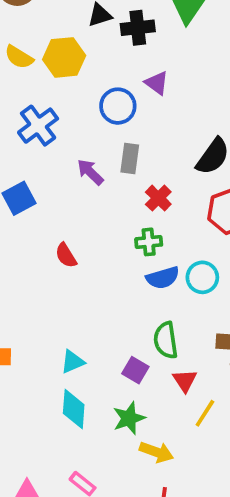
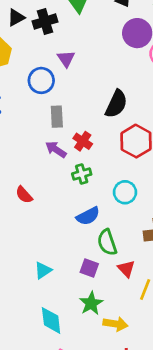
purple triangle: (157, 83) -> (66, 59), turned 30
purple arrow: (90, 172) -> (56, 149), moved
blue semicircle: (163, 278) -> (88, 216), moved
cyan diamond: (74, 409) -> (51, 320), moved

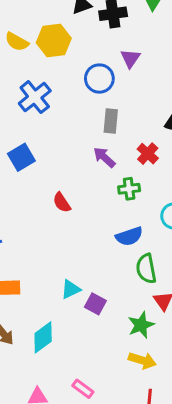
red cross: (83, 141) -> (148, 154), moved
purple square: (89, 268) -> (95, 304), moved
green star: (91, 303) -> (141, 325), moved
cyan diamond: (51, 320) -> (43, 337), moved, turned 52

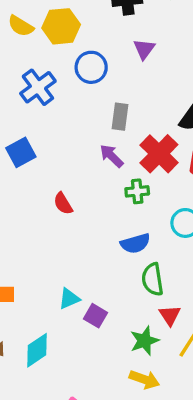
blue circle: (99, 79) -> (91, 67), moved
red cross: (148, 154) -> (159, 154), size x1.6

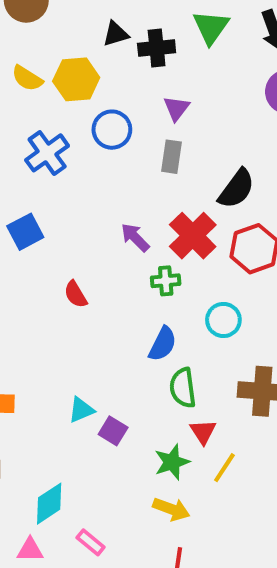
gray rectangle: (120, 117) -> (171, 157), moved
blue semicircle: (135, 243) -> (163, 344), turned -48
cyan diamond: (37, 350) -> (49, 504), moved

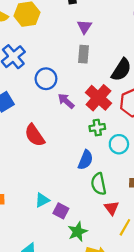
blue circle: (112, 130) -> (46, 79), moved
green cross: (166, 281) -> (97, 128), moved
red semicircle: (76, 294) -> (35, 135), size x1.5
green star: (172, 462) -> (78, 232), moved

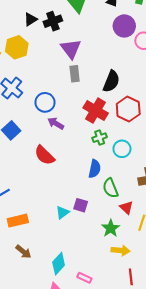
purple triangle: (85, 27) -> (71, 49), size x1.5
purple arrow: (66, 101) -> (56, 123), moved
purple square: (61, 211) -> (81, 205), moved
green star: (78, 232) -> (111, 228), moved

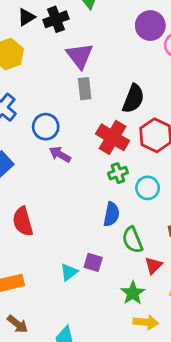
red semicircle: (44, 155) -> (23, 221), moved, turned 30
red triangle: (126, 208) -> (153, 265), turned 32

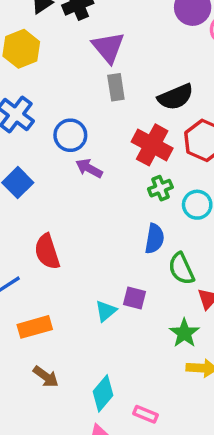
black semicircle: (133, 99) -> (176, 97), turned 48

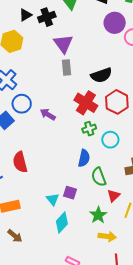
blue circle: (70, 135) -> (22, 104), moved
cyan triangle: (106, 311) -> (53, 199), turned -32
cyan diamond: (103, 393) -> (62, 223), moved

